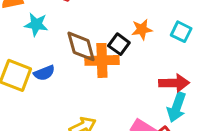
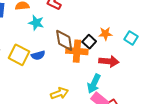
red arrow: (174, 83) -> (109, 61), moved
cyan arrow: (177, 107) -> (94, 84), moved

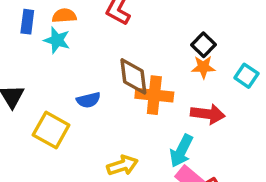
cyan star: (36, 23) -> (57, 40), moved
black square: (89, 42) -> (203, 45), moved
yellow square: (19, 55) -> (51, 130), moved

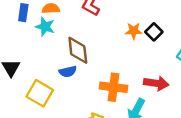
orange star: (203, 67) -> (134, 31), moved
brown diamond: (133, 76) -> (78, 50), moved
orange cross: (154, 95) -> (113, 87), moved

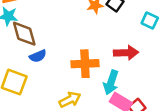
brown diamond: (78, 50) -> (24, 34), moved

